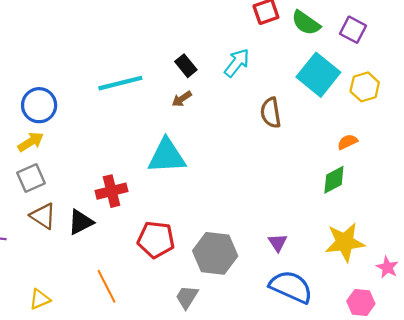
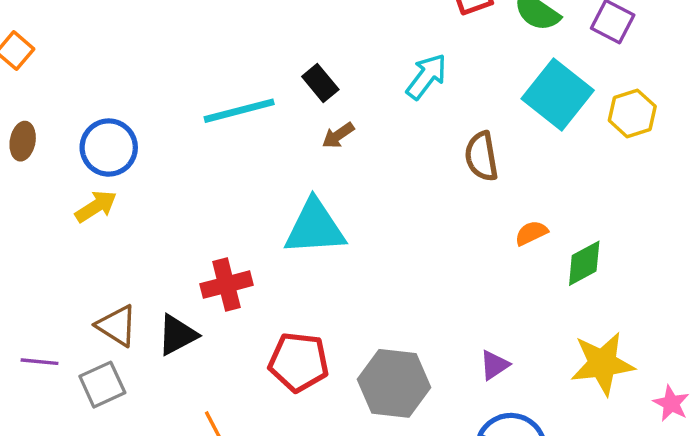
black rectangle: (186, 66) -> (320, 83), moved
orange semicircle: (348, 142) -> (531, 233), moved
gray square: (31, 178) -> (102, 385), moved
purple triangle: (278, 243) -> (494, 365), turned 30

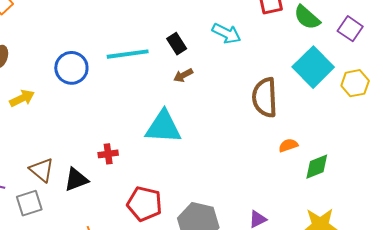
cyan arrow: (426, 76) -> (226, 33), moved, turned 72
blue circle: (109, 148) -> (71, 68), moved
brown semicircle: (481, 156) -> (265, 97), size x1.4
yellow arrow: (96, 206) -> (22, 98), moved
red cross: (226, 285) -> (108, 154), size x0.7

